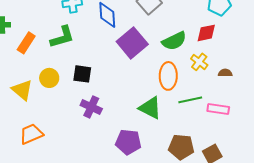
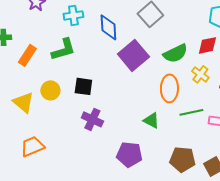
green triangle: (150, 108) -> (151, 120), size x0.7

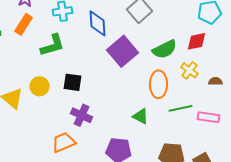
orange rectangle: (27, 55) -> (24, 24), moved
orange trapezoid: (32, 146) -> (64, 142), moved

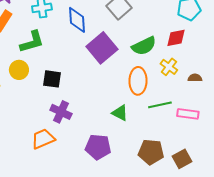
yellow circle: (40, 86) -> (19, 70), moved

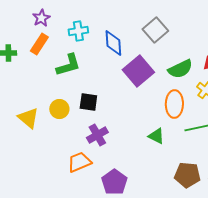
yellow circle: (19, 70) -> (59, 109), moved
purple cross: (61, 112) -> (97, 135), turned 35
purple pentagon: (98, 147) -> (114, 182), moved, turned 30

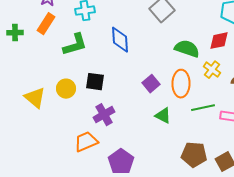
blue diamond: (113, 43) -> (120, 40), moved
green semicircle: (180, 69) -> (187, 49), turned -135
purple square: (138, 71) -> (151, 84), moved, size x0.6

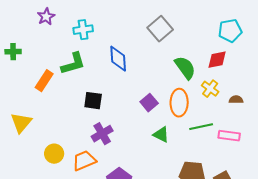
orange rectangle: (46, 24) -> (44, 81), moved
green semicircle: (187, 49) -> (185, 68), turned 35
yellow circle: (66, 89) -> (54, 154), moved
yellow triangle: (35, 98) -> (21, 123), moved, turned 30

